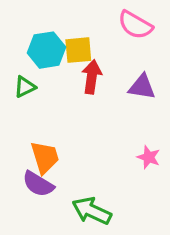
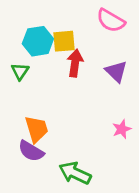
green triangle: (25, 87) -> (20, 71), turned -30
purple triangle: (142, 87) -> (116, 71), turned 35
pink star: (149, 157) -> (122, 129), turned 30

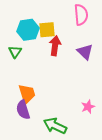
pink semicircle: (111, 21) -> (81, 15), turned -125
pink star: (122, 129) -> (88, 107), moved
purple semicircle: (31, 151) -> (23, 110), turned 42

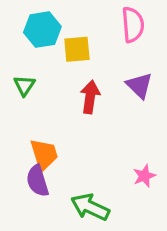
cyan hexagon: (28, 30) -> (42, 30), moved
red arrow: (55, 46) -> (90, 97), moved

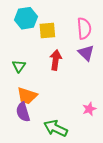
pink semicircle: (133, 25) -> (84, 28), moved
green triangle: (24, 85) -> (19, 66), moved
orange trapezoid: (44, 155) -> (27, 96), turned 125

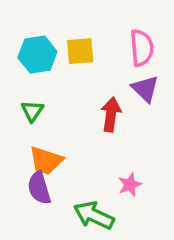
cyan hexagon: (26, 18) -> (37, 55), moved
red arrow: (56, 60) -> (111, 114), moved
pink star: (89, 109) -> (130, 185), moved

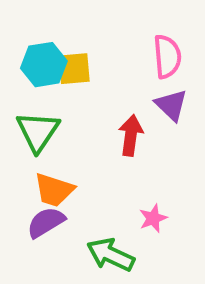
yellow square: (80, 51) -> (74, 69), moved
green triangle: (32, 111) -> (38, 131), size x1.6
purple semicircle: (39, 188) -> (46, 222), turned 76

